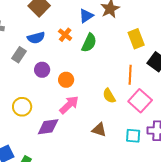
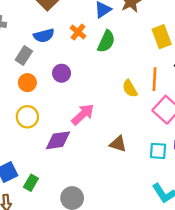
purple circle: (42, 70) -> (62, 73), moved
orange circle: (66, 80) -> (27, 83), moved
yellow semicircle: (109, 96) -> (130, 89), moved

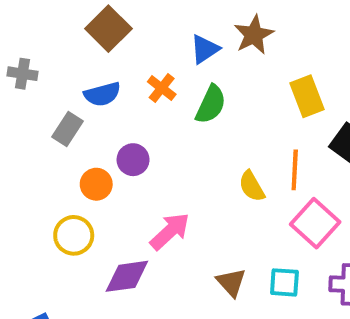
orange circle: (27, 83) -> (96, 184), moved
brown triangle: (118, 144) -> (231, 282), turned 30
cyan square: (158, 151) -> (284, 282), moved

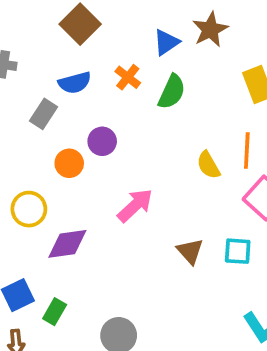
yellow circle: (74, 235) -> (29, 209), moved
purple diamond: (127, 276) -> (67, 244), moved

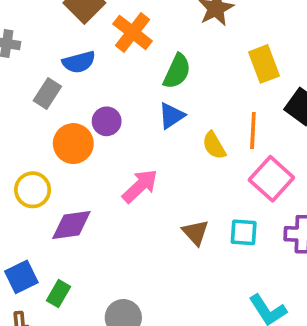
blue triangle: (166, 42) -> (171, 116), moved
orange cross: (128, 77) -> (133, 32), moved, size x1.5
orange circle: (69, 163) -> (73, 144), size x1.4

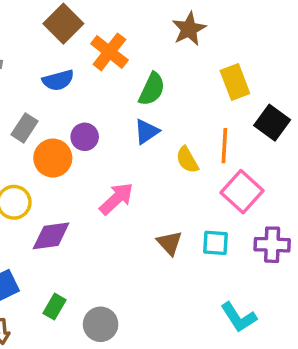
gray rectangle: (47, 94) -> (25, 128), moved
green rectangle: (58, 294) -> (55, 307), moved

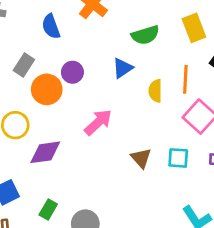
blue semicircle: (58, 80) -> (51, 26), turned 85
green semicircle: (152, 89) -> (145, 35), moved, turned 48
yellow semicircle: (187, 160) -> (155, 91), turned 30

